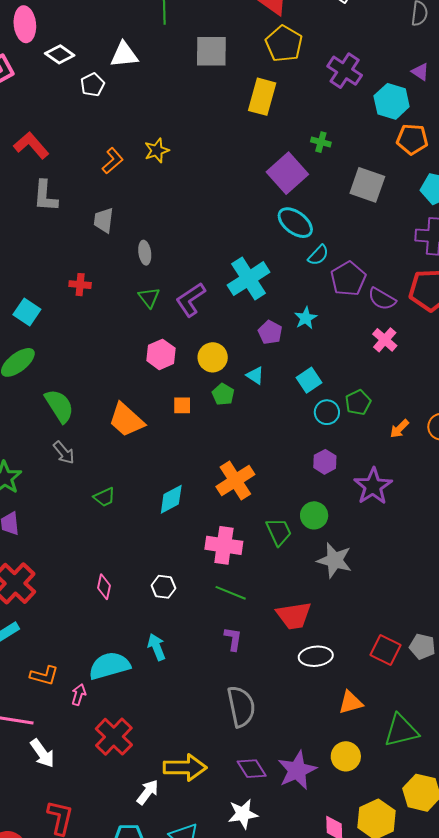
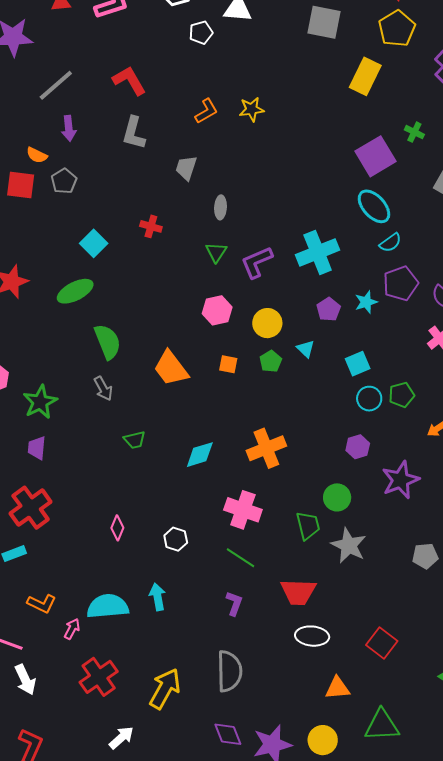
purple pentagon: (348, 279) -> (401, 283), moved
green trapezoid: (279, 532) -> (308, 525), moved
gray pentagon: (422, 647) -> (425, 556), moved, turned -30
yellow arrow: (185, 767) -> (165, 689), moved, turned -72

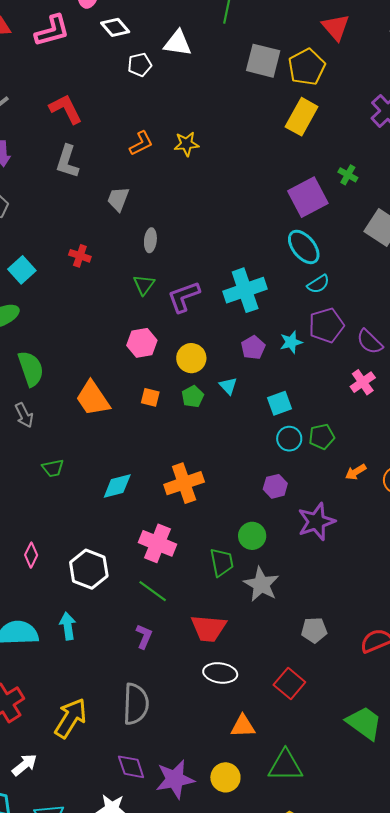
yellow pentagon: (397, 29) -> (307, 67), moved
white hexagon: (176, 539) -> (89, 569), size x1.6
gray pentagon: (425, 556) -> (314, 630), moved

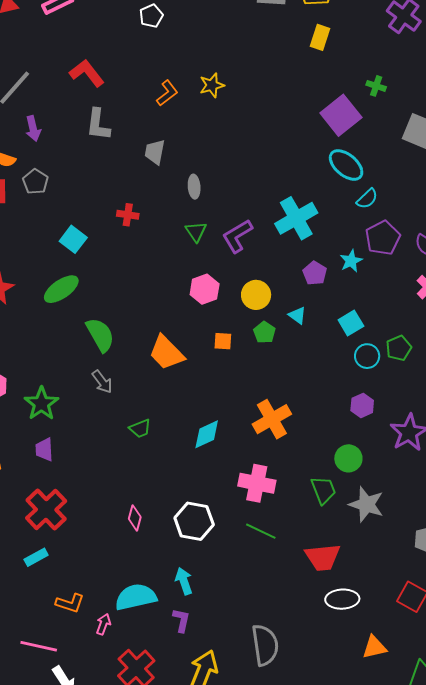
yellow rectangle: (302, 117) -> (320, 37), size x0.7
purple L-shape: (144, 636) -> (181, 620), moved

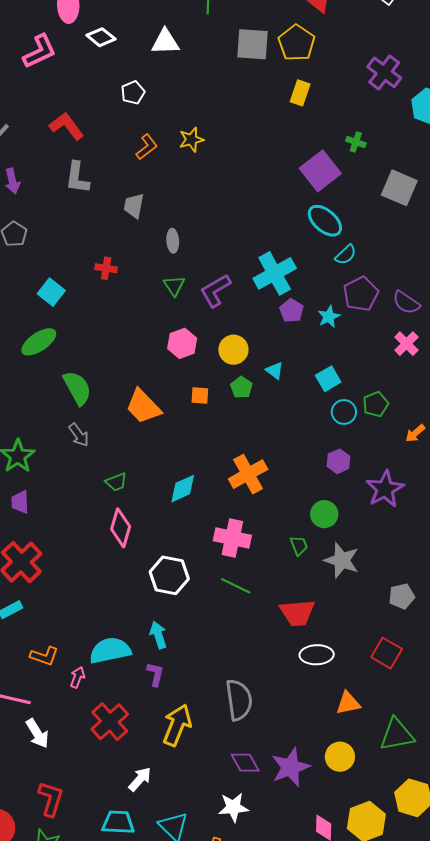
white pentagon: (151, 16) -> (133, 93), moved
purple pentagon: (315, 273) -> (292, 311), moved
green trapezoid: (323, 490) -> (299, 546), size x0.7
pink diamond: (135, 518) -> (121, 528), moved, size x1.5

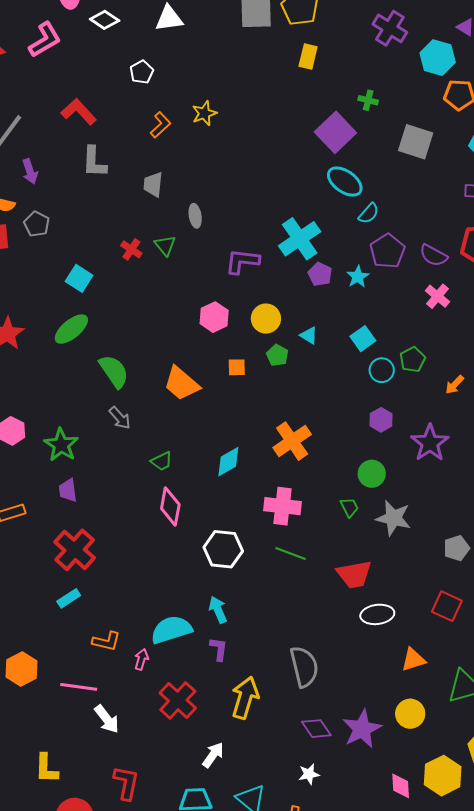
red cross: (106, 268) -> (131, 249), turned 30
green triangle: (174, 286) -> (165, 245), moved
purple L-shape: (215, 291) -> (242, 261), turned 42
white star: (233, 807) -> (309, 774), size x0.7

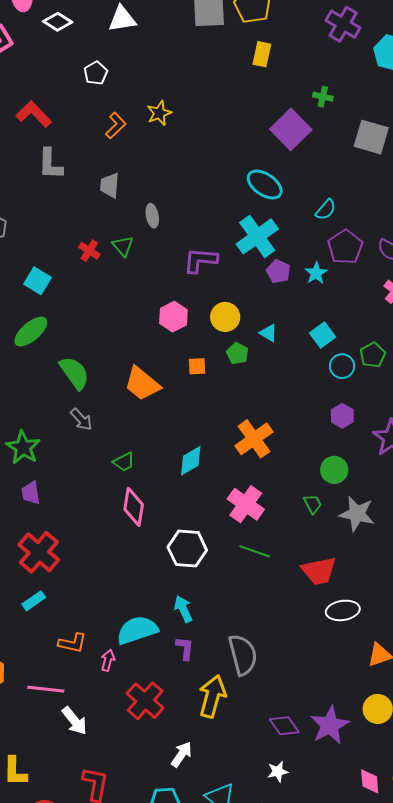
cyan ellipse: (345, 182) -> (265, 185), moved
pink cross: (282, 506) -> (246, 504), turned 30
gray semicircle: (304, 667) -> (243, 655), moved

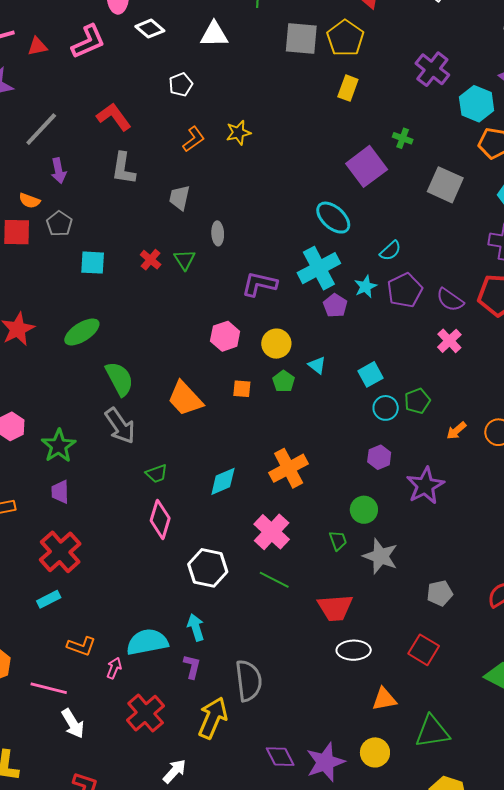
cyan star: (316, 273) -> (366, 287), moved
cyan square: (38, 281) -> (93, 263), moved, turned -36
gray arrow: (81, 419) -> (120, 426), size x1.5

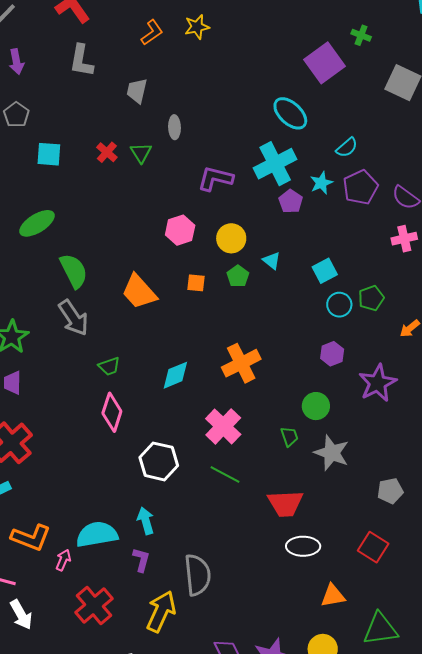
pink cross: (449, 341) -> (404, 239), turned 30
orange L-shape: (81, 646) -> (31, 538), size x1.4

